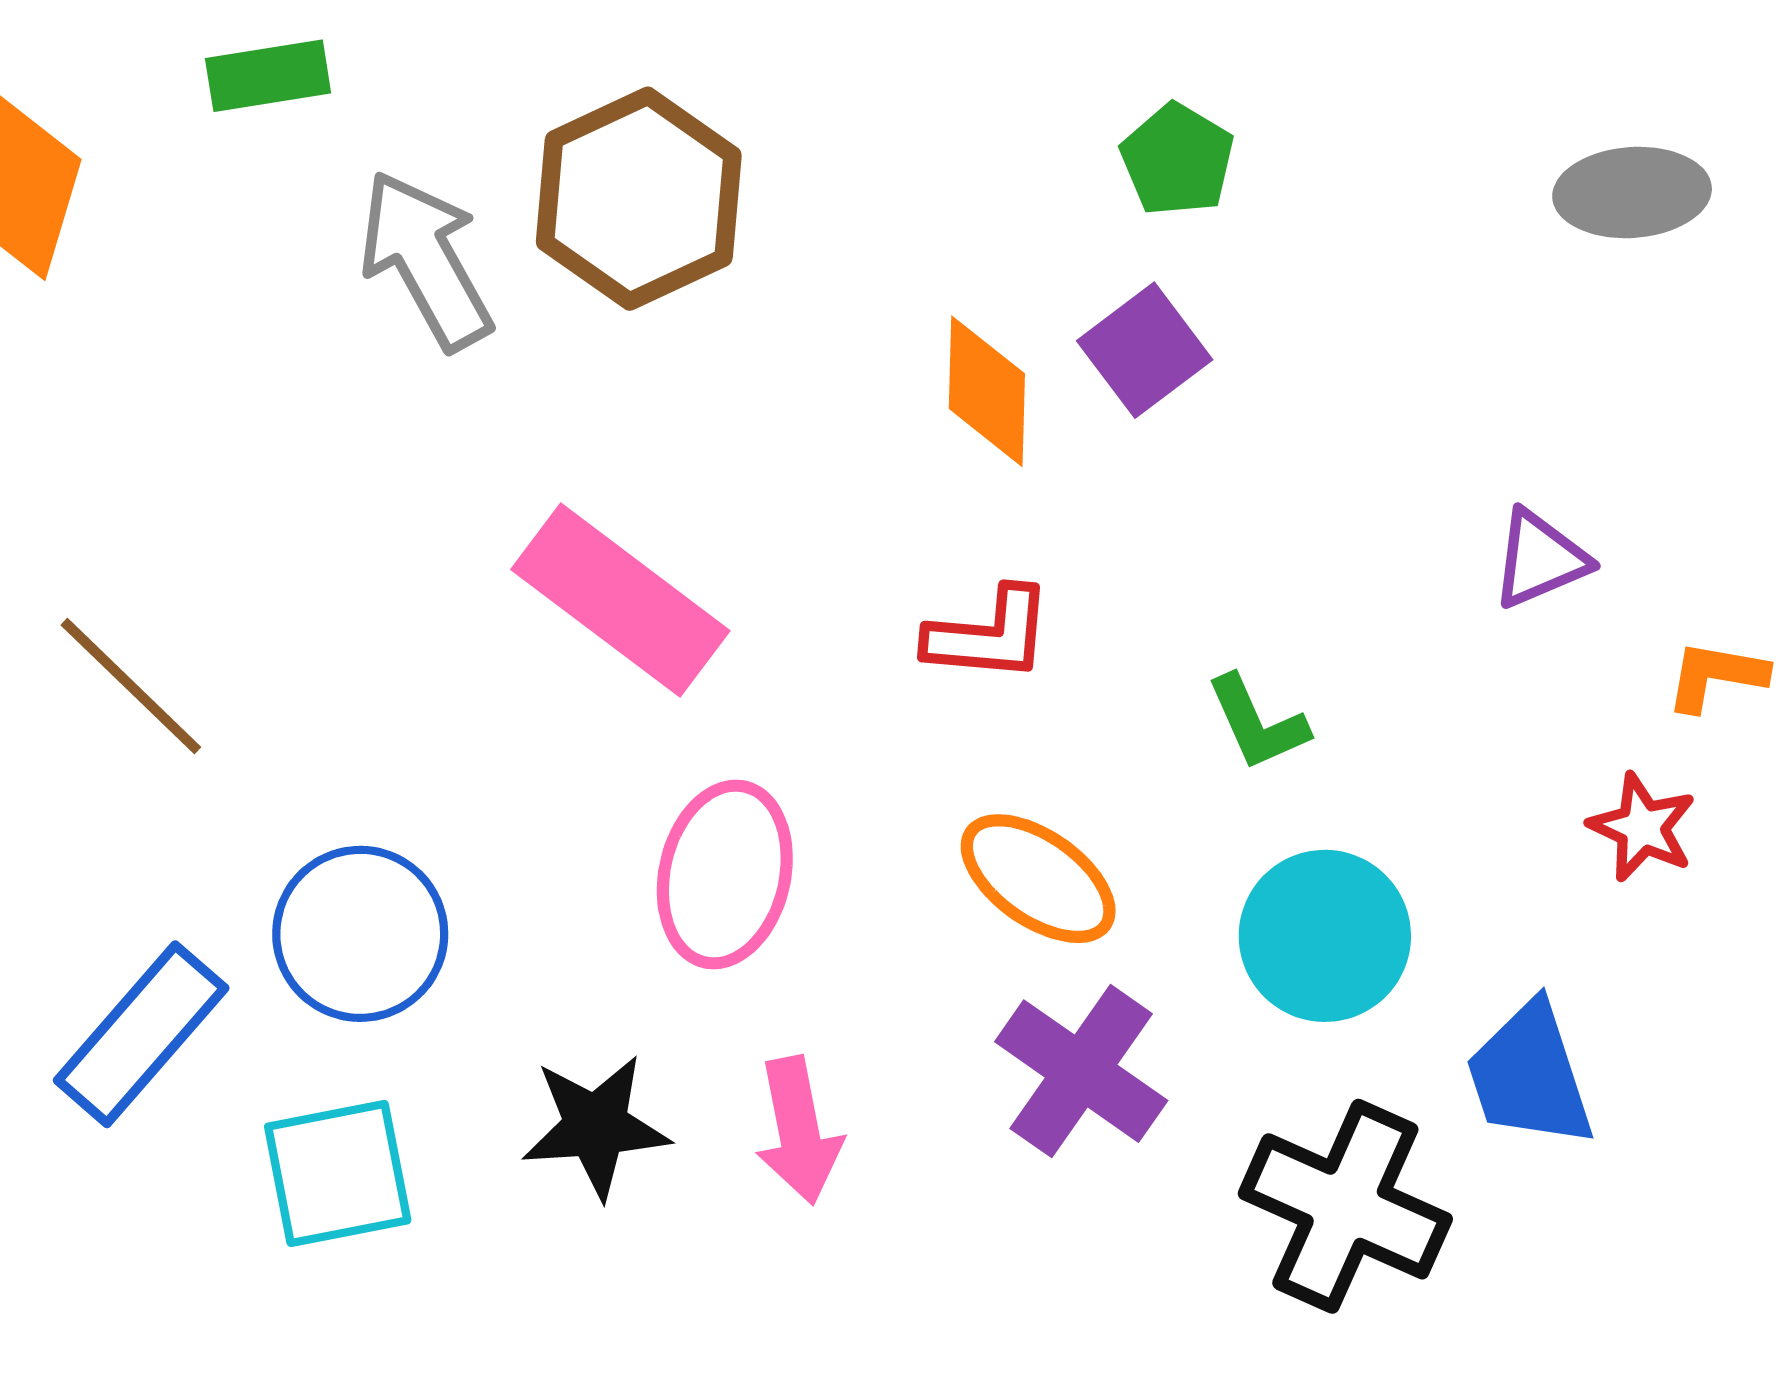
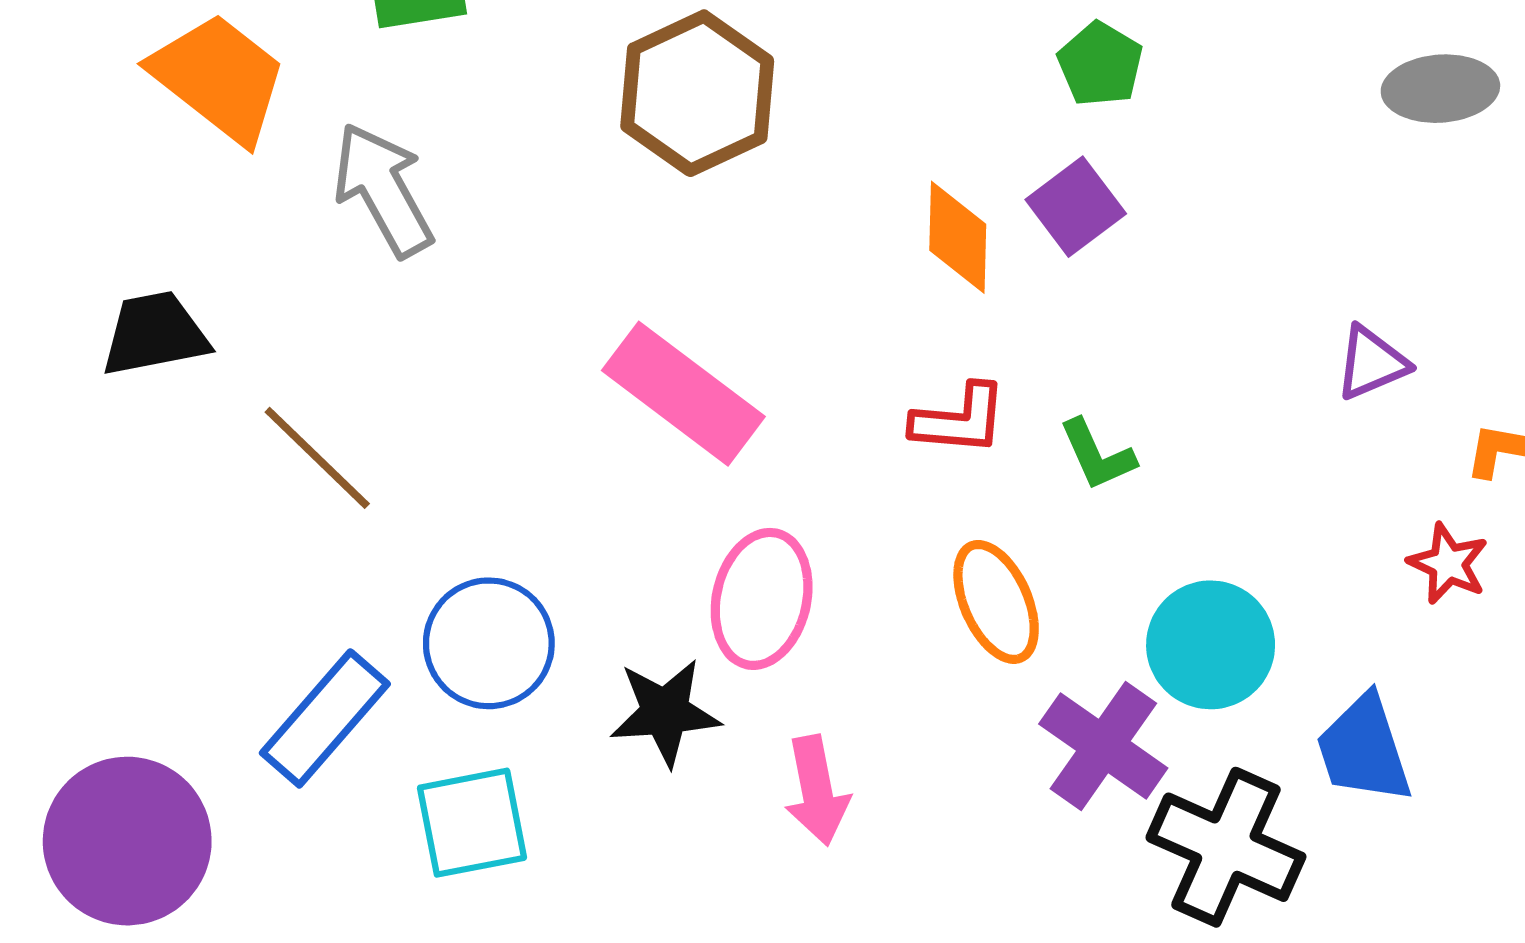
gray arrow: (426, 260) -> (383, 190), moved
green L-shape: (1257, 723) -> (1097, 455), moved
orange ellipse: (1038, 879) -> (996, 602), turned 31
purple cross: (1081, 1071) -> (1103, 746), moved
black star: (596, 1126) -> (665, 712), moved

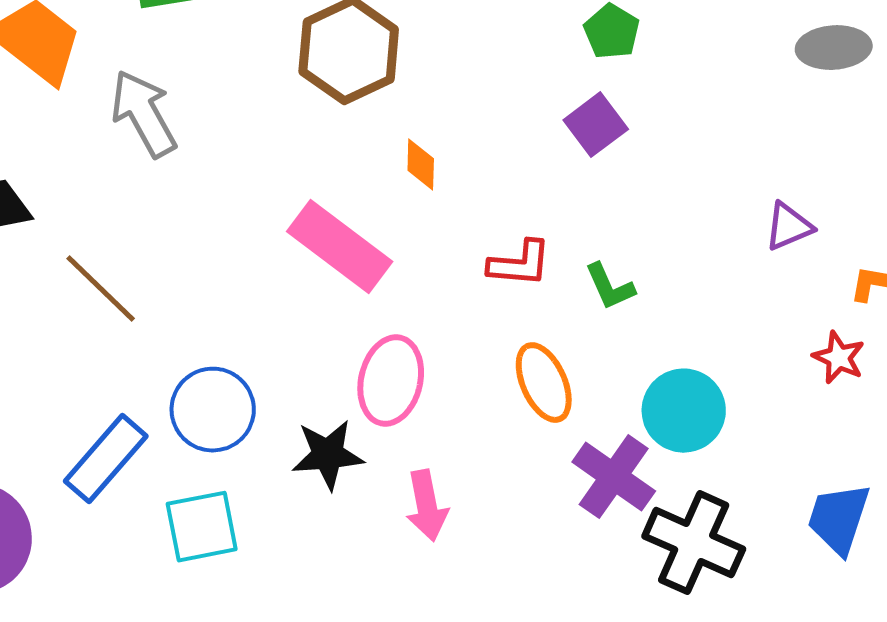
orange diamond: (958, 237) -> (421, 165), moved, size x0.7
blue trapezoid: (1364, 749) -> (839, 519), moved, turned 36

